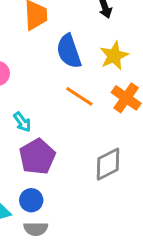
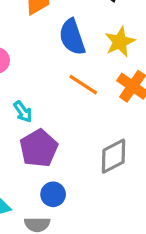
blue circle: (31, 200) -> (53, 194), moved

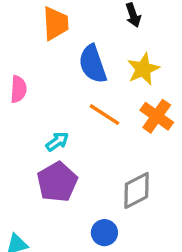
cyan arrow: (23, 112) -> (57, 142), moved, turned -90
blue circle: (53, 194) -> (104, 233), moved

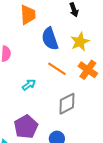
purple pentagon: (57, 182) -> (26, 127), moved
gray diamond: (136, 190) -> (67, 104), moved

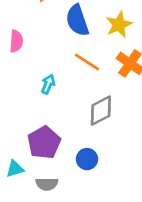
cyan arrow: (29, 85) -> (48, 84), turned -32

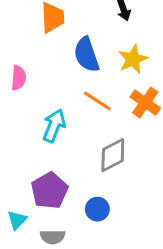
cyan arrow: (48, 84) -> (54, 126), size x1.5
cyan triangle: (15, 169) -> (17, 220), turned -30

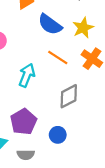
blue semicircle: (87, 55) -> (50, 24), turned -35

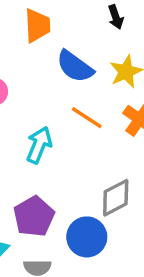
gray diamond: (69, 96) -> (116, 198), moved
blue circle: (58, 135) -> (87, 237), size x1.5

